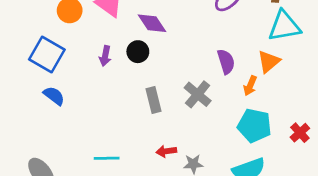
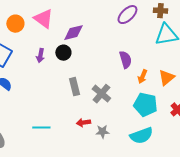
purple diamond: (152, 23) -> (73, 33), turned -70
orange triangle: (269, 62) -> (166, 78), moved
gray cross: (198, 94) -> (101, 94), moved

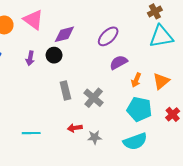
brown cross: (160, 11) -> (155, 11), turned -32
purple ellipse: (127, 15) -> (108, 36), moved
purple semicircle: (125, 60) -> (119, 62), turned -102

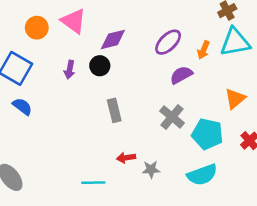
orange arrow: (136, 80) -> (204, 50), moved
gray cross: (94, 98) -> (172, 117), moved
cyan line: (31, 133) -> (93, 183), moved

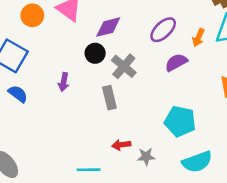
purple arrow: (70, 70) -> (64, 82), moved
gray cross: (172, 117) -> (124, 66), moved
cyan pentagon: (207, 134) -> (180, 121), moved

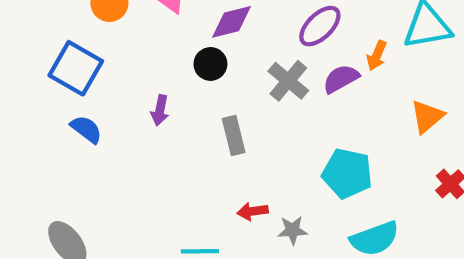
orange arrow: (198, 38) -> (377, 56), moved
gray cross: (124, 66) -> (288, 81), moved

